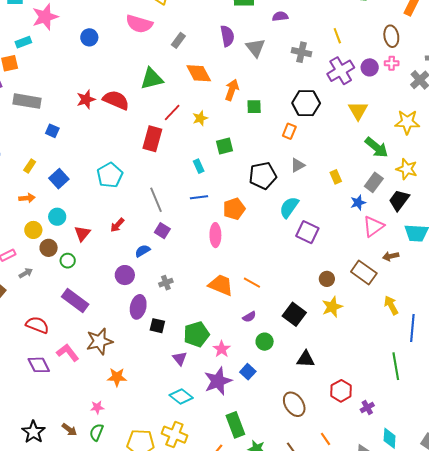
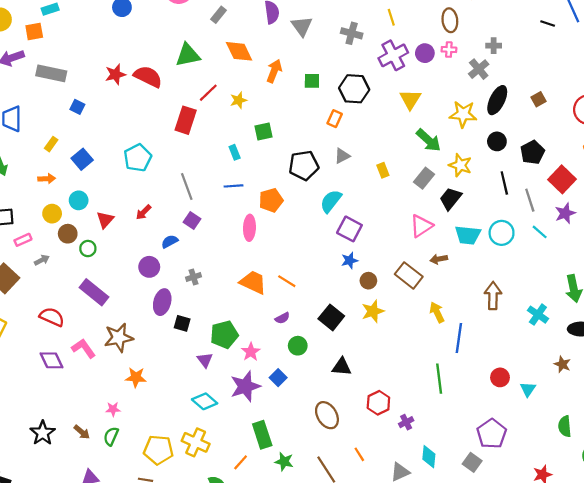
green square: (254, 107) -> (312, 81), moved
blue star: (358, 203) -> (349, 260), moved

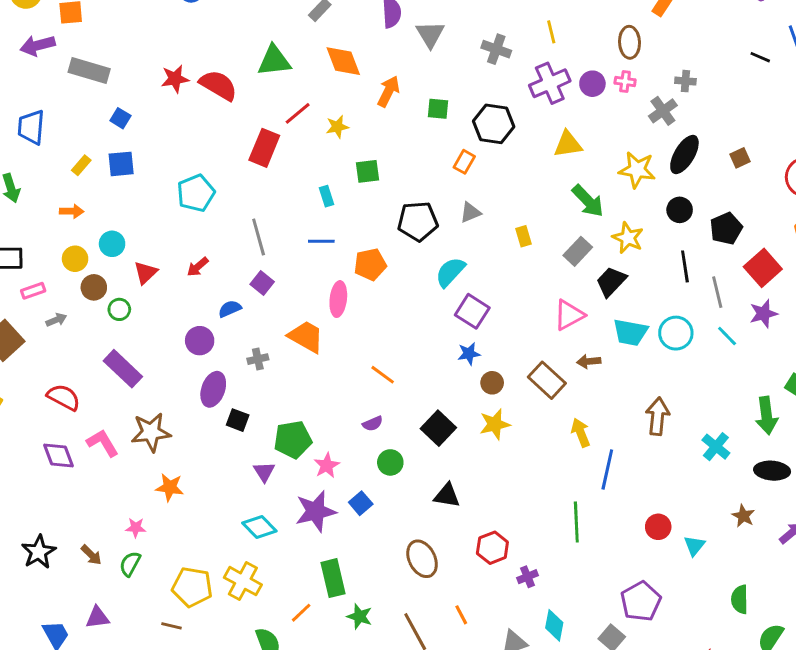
yellow triangle: (410, 99) -> (568, 144), turned 45
blue square: (82, 159) -> (121, 164), moved, turned 30
orange trapezoid: (253, 282) -> (306, 337), moved

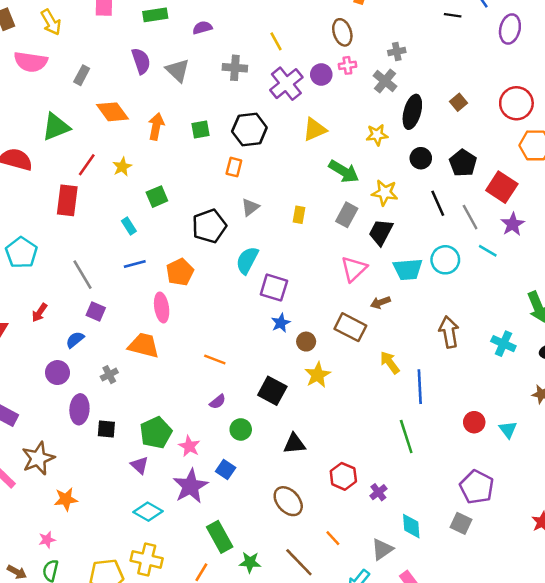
yellow star: (637, 170) -> (377, 135), size x0.7
yellow rectangle: (524, 236) -> (299, 215), turned 42

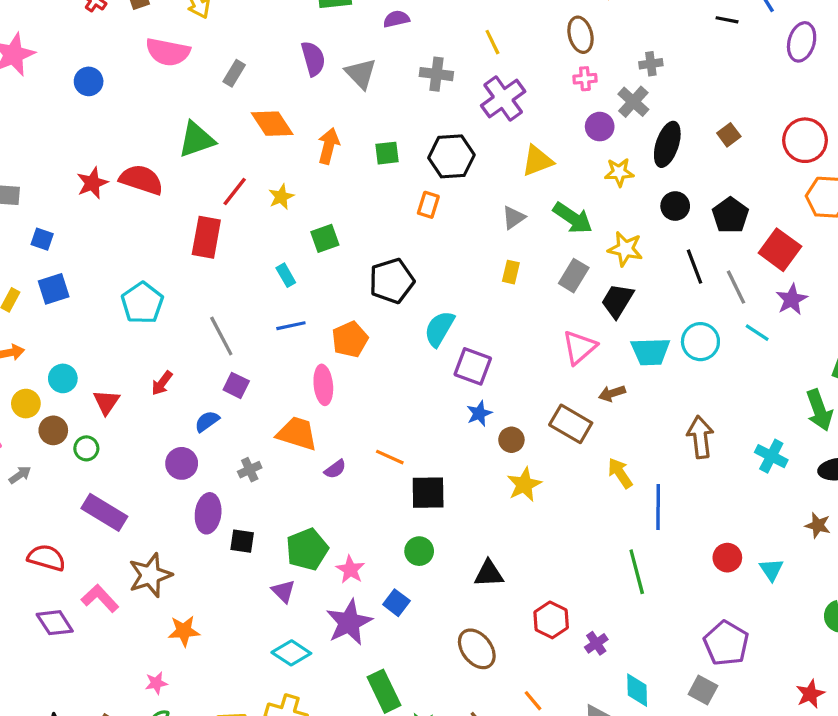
purple circle: (321, 74) -> (600, 127), moved
gray triangle: (250, 207) -> (514, 218), moved
black square: (272, 391) -> (428, 493), moved, turned -32
purple semicircle: (218, 402) -> (335, 469), moved

